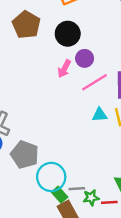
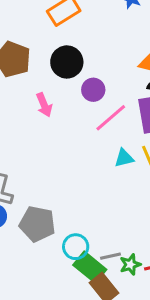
pink arrow: (64, 69) -> (44, 105), moved, turned -42
cyan circle: (51, 177) -> (76, 247), size x0.7
green rectangle: (60, 195) -> (90, 267), size x1.5

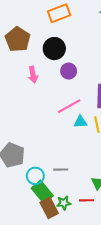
pink line: (111, 118) -> (69, 106), moved
gray line: (111, 256) -> (61, 170), moved
green star: (130, 265) -> (64, 203), moved

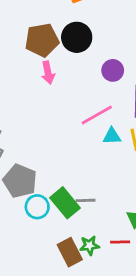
brown pentagon: (18, 39) -> (42, 40), moved, turned 30
purple circle: (69, 71) -> (113, 70), moved
cyan circle: (35, 176) -> (37, 207), moved
green rectangle: (42, 192) -> (65, 203), moved

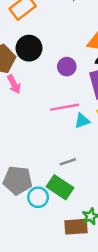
pink line: (97, 115) -> (65, 107), turned 36
gray line: (85, 200) -> (68, 162), moved
brown rectangle: (70, 252) -> (76, 227), turned -50

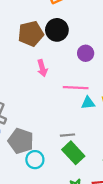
pink arrow: (14, 84) -> (42, 68), moved
green rectangle: (60, 187) -> (73, 153), moved

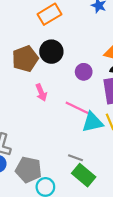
pink line: (76, 88) -> (78, 108), turned 30
cyan triangle: (88, 103) -> (92, 122), size x1.5
gray line: (68, 135) -> (76, 158), turned 32

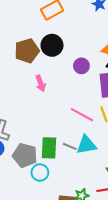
pink line: (78, 108) -> (82, 115), moved
cyan triangle: (92, 122) -> (86, 145), moved
green rectangle: (84, 175) -> (49, 148), moved, turned 50

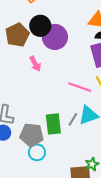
purple circle: (81, 66) -> (55, 37), moved, size x1.6
gray line: (70, 146) -> (73, 119), turned -72
cyan circle: (40, 172) -> (37, 152), moved

